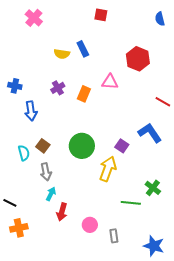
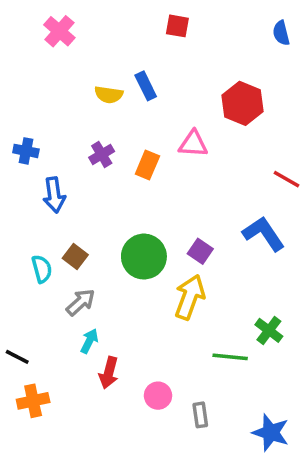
purple square: (122, 146) -> (200, 251), moved
gray arrow: (46, 172) -> (81, 302), turned -120

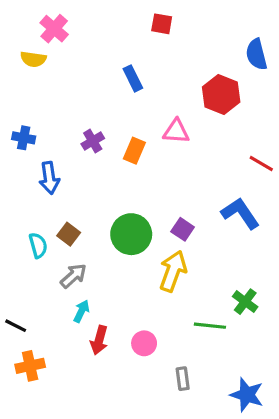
blue semicircle: (281, 33) -> (256, 54), moved, size x1.4
yellow semicircle: (109, 95) -> (33, 59), moved
pink circle: (158, 396) -> (144, 343), moved

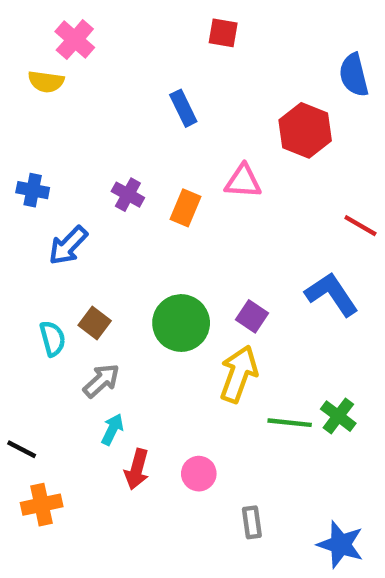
purple cross: (93, 141) -> (128, 195), turned -30
blue arrow: (49, 178) -> (68, 246), turned 52
green line: (210, 326) -> (290, 423), moved

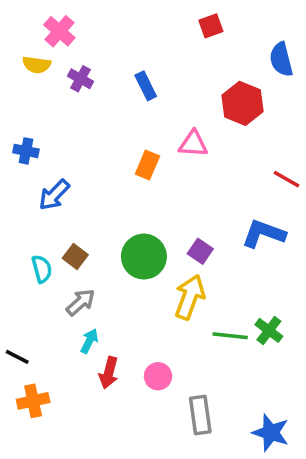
red square: (223, 33) -> (211, 26), moved, turned -30
purple cross: (128, 195) -> (81, 79), moved
blue L-shape: (332, 294) -> (264, 234), turned -36
gray rectangle: (252, 522) -> (200, 415), size x1.5

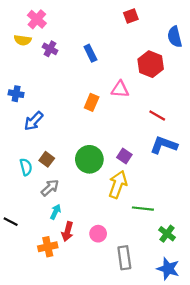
red line: (286, 179) -> (157, 116), moved
green cross: (269, 330) -> (167, 234), moved
orange cross: (33, 401) -> (48, 247), moved

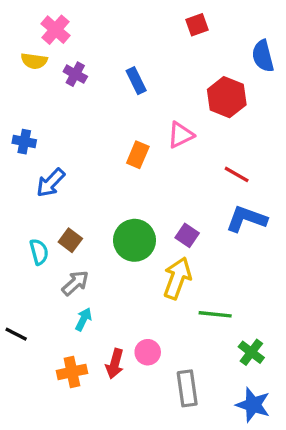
pink triangle: (120, 89) -> (181, 135), turned -30
red arrow: (67, 231) -> (115, 364), moved

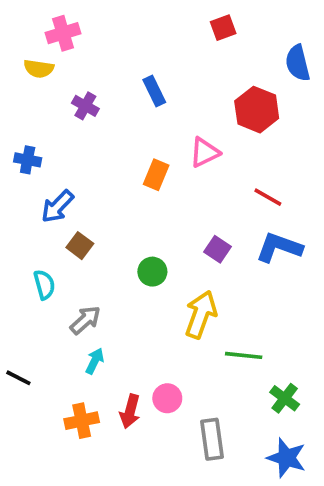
pink cross: (56, 30) -> (63, 33), turned 32
purple cross: (75, 74) -> (85, 106), moved
purple square: (187, 235) -> (218, 249), moved
brown square: (70, 240) -> (80, 246), moved
green circle: (135, 240) -> (152, 272), size x0.6

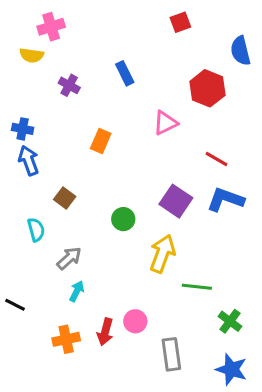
orange rectangle: (156, 175) -> (101, 141), moved
blue arrow: (57, 206) -> (29, 160), moved, turned 116
purple square: (218, 249) -> (176, 201), size x1.5

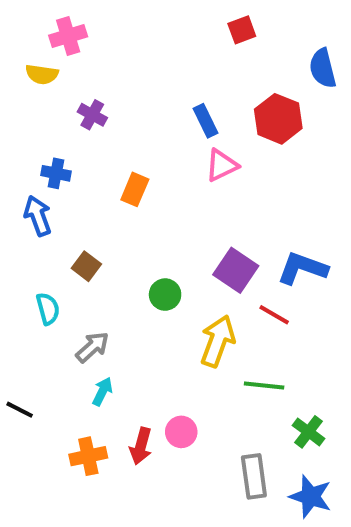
blue rectangle: (125, 73) -> (205, 121), moved
blue cross: (23, 129) -> (56, 173), moved
red line: (216, 159) -> (274, 315), moved
gray rectangle: (171, 354) -> (254, 476), moved

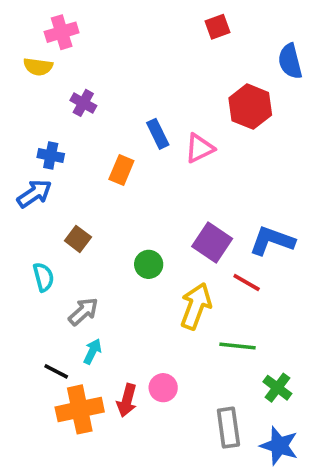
blue rectangle: (205, 121) -> (158, 134), moved
blue arrow: (38, 216) -> (34, 194), turned 76
black line: (20, 410) -> (56, 371), moved
orange cross: (88, 456) -> (80, 409), size x1.4

